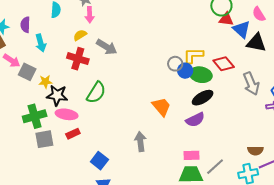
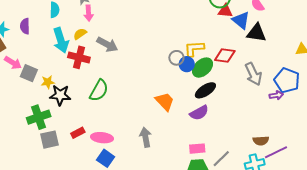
cyan arrow: (41, 43) -> (61, 40), moved, size x1.4
red diamond: (224, 64) -> (225, 56), turned -40
green ellipse: (201, 75) -> (203, 68), turned -50
pink ellipse: (67, 114) -> (102, 138), moved

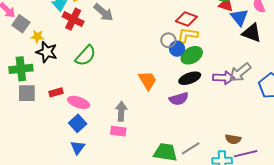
red diamond: (225, 56) -> (186, 19), moved
gray arrow: (253, 74) -> (240, 72), turned 65
purple arrow: (276, 95) -> (224, 78), moved, size x1.5
pink rectangle: (197, 149) -> (118, 131), moved

